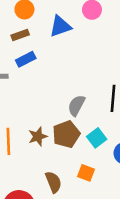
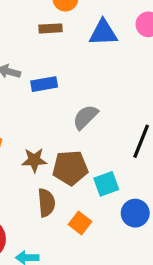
blue rectangle: (26, 59) -> (44, 84), moved
gray semicircle: (76, 105) -> (85, 117), moved
brown semicircle: (53, 182) -> (46, 203), moved

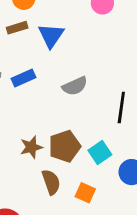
blue triangle: (103, 33) -> (51, 35), moved, turned -40
gray semicircle: (85, 117) -> (75, 86), moved, turned -145

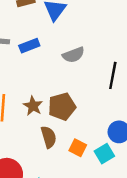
brown star: (31, 147) -> (33, 106), turned -30
cyan square: (100, 153) -> (104, 154), moved

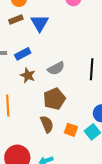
gray semicircle: (73, 55) -> (56, 68), moved
brown star: (33, 106) -> (28, 75), moved

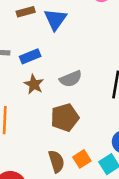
brown semicircle: (47, 124) -> (56, 161), moved
orange square: (71, 130) -> (82, 159), turned 32

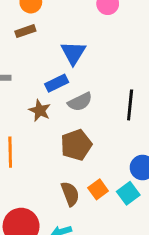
blue triangle: (55, 19) -> (73, 53), moved
blue rectangle: (30, 56) -> (57, 83), moved

